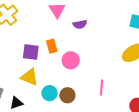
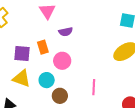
purple semicircle: (80, 24) -> (66, 32), moved
cyan circle: (49, 93) -> (47, 80), moved

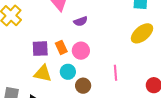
orange rectangle: (43, 47) -> (61, 47), moved

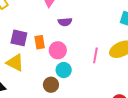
cyan circle: (68, 72) -> (64, 70), moved
pink line: (116, 73) -> (95, 55), moved

